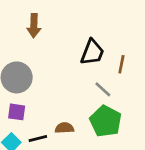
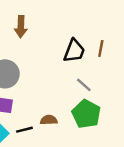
brown line: (121, 64) -> (101, 48), moved

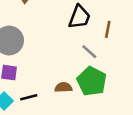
brown line: (101, 48) -> (108, 29), moved
brown semicircle: (49, 120) -> (63, 87), moved

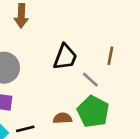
black trapezoid: (79, 17) -> (65, 57), moved

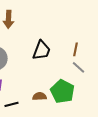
gray line: (90, 80) -> (79, 67), moved

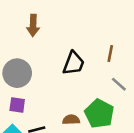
brown line: (76, 49) -> (110, 54), moved

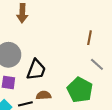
black trapezoid: (74, 63) -> (36, 70), moved
brown semicircle: (71, 120) -> (44, 95), moved

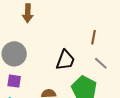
black trapezoid: (36, 70) -> (65, 60), moved

